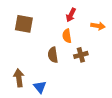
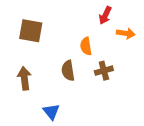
red arrow: (71, 15) -> (105, 15), moved
brown arrow: (19, 78) -> (24, 78), moved

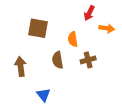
brown square: (31, 31) -> (38, 28), moved

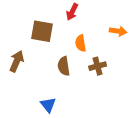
red arrow: (89, 13) -> (72, 12), moved
brown arrow: (21, 67) -> (17, 61), moved, turned 30

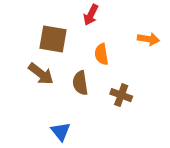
brown arrow: (17, 61) -> (41, 74), moved, turned 105
brown cross: (98, 66) -> (121, 95), moved, turned 35

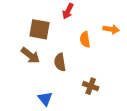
orange semicircle: (101, 54) -> (85, 39), moved
brown cross: (121, 95) -> (91, 86), moved

